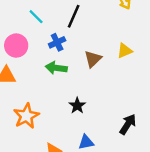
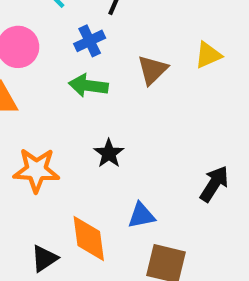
black star: (77, 106) -> (109, 153), moved
orange star: (26, 116) -> (36, 170), turned 30

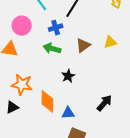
black star: (109, 153) -> (68, 76), moved
orange diamond: (89, 239) -> (47, 101), moved
black triangle: (44, 258) -> (12, 107), moved

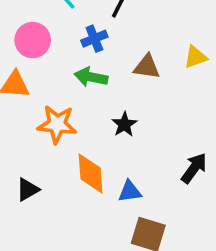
brown triangle: (83, 45) -> (147, 67), turned 49
orange star: (22, 85) -> (57, 124), moved

